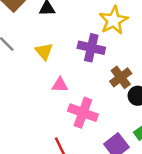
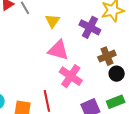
pink triangle: (60, 85) -> (58, 50), size x1.6

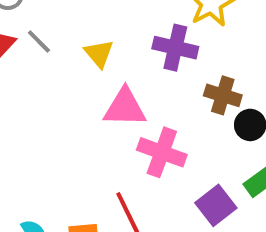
brown cross: (107, 56) -> (223, 95), turned -36

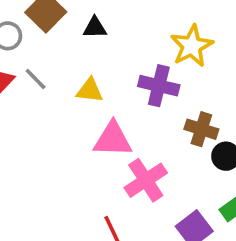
yellow triangle: (99, 53) -> (90, 90), turned -44
pink cross: (162, 152) -> (146, 180), turned 36

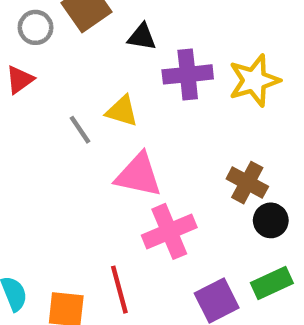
gray line: (36, 79) -> (80, 130), moved
purple cross: (159, 86) -> (188, 74), moved, turned -30

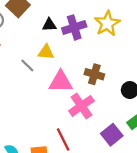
black triangle: (142, 37) -> (49, 25), moved
brown cross: (247, 183) -> (94, 74), moved

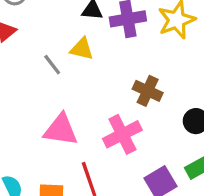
pink triangle: (61, 82) -> (61, 130), moved

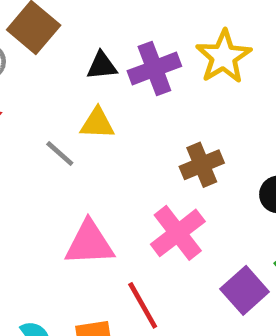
brown cross: (148, 91) -> (202, 165), turned -36

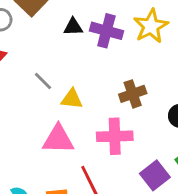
purple cross: (154, 69) -> (106, 31), turned 32
yellow triangle: (97, 123) -> (72, 99), moved
pink cross: (178, 233) -> (115, 136), turned 32

